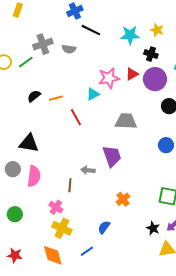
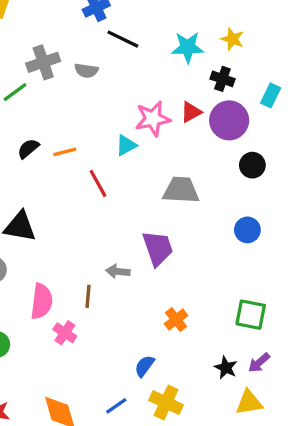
pink semicircle: (34, 176) -> (42, 301), moved
yellow cross: (62, 228) -> (166, 403), moved

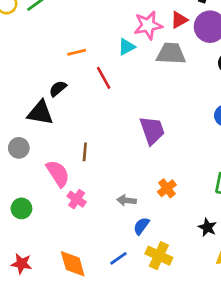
black semicircle: (28, 149) -> (58, 89), moved
gray trapezoid: (181, 190) -> (171, 54), moved
gray arrow: (118, 271) -> (127, 200), moved
brown line: (88, 296) -> (85, 152), moved
pink semicircle: (42, 301) -> (58, 173), turned -40

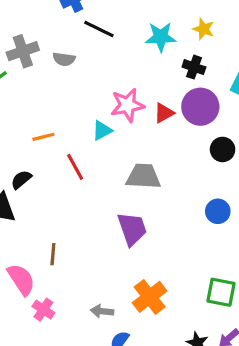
red triangle: (179, 20) -> (164, 113), moved
gray trapezoid: (171, 54) -> (143, 176), moved
orange cross: (167, 188) -> (150, 297), size x1.5

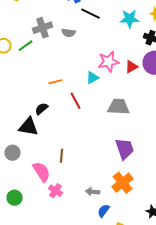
purple trapezoid: (132, 229) -> (124, 149), moved

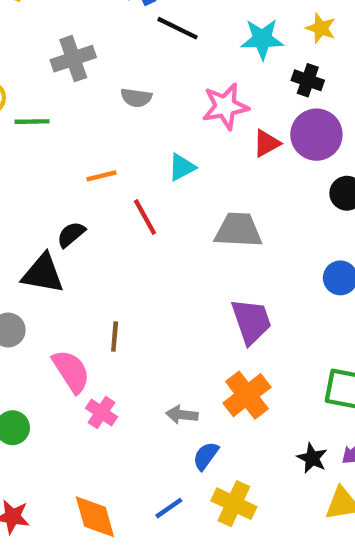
gray semicircle: (68, 33) -> (136, 98), moved
green line: (26, 46) -> (32, 122), moved, turned 35
pink star: (108, 62) -> (225, 106), moved

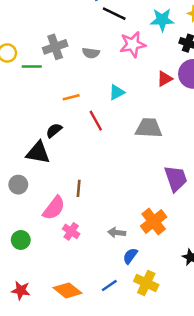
gray cross: (73, 59) -> (55, 47), moved
pink star: (225, 106) -> (133, 44), moved
purple trapezoid: (251, 321) -> (176, 178), moved
pink semicircle: (71, 371) -> (54, 208), turned 70
orange diamond: (95, 517) -> (67, 290), turned -36

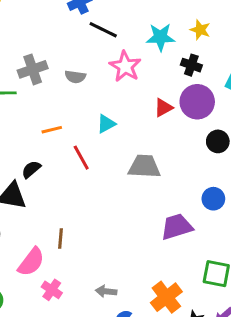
pink star: (133, 44) -> (125, 66), turned -30
purple trapezoid: (176, 178) -> (177, 227), turned -88
orange cross: (154, 221) -> (166, 297), moved

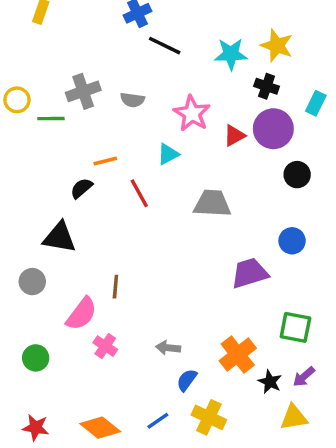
yellow star: (200, 30) -> (277, 46), size x1.4
pink star: (125, 66) -> (192, 113), moved
black semicircle: (31, 169) -> (81, 188), moved

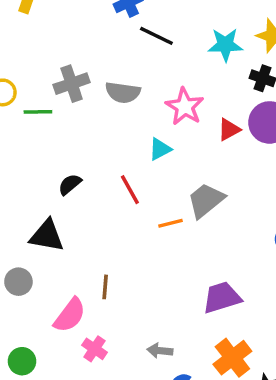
gray semicircle: (132, 100) -> (123, 92), size x1.4
orange line: (105, 161) -> (171, 223), moved
gray trapezoid: (212, 203) -> (206, 200), turned -42
purple trapezoid: (250, 273) -> (222, 298), moved

